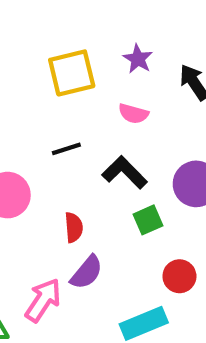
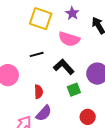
yellow square: (72, 73) -> (41, 19), turned 30
pink semicircle: (133, 114) -> (69, 39), size x1.5

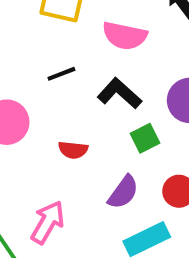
red semicircle: (39, 92) -> (73, 150), turned 104
purple semicircle: (44, 113) -> (123, 192), moved

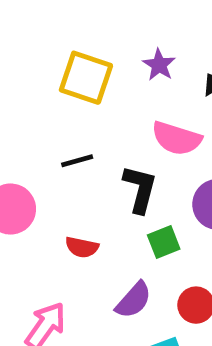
pink semicircle: (125, 36) -> (177, 138), moved
black L-shape: (119, 93) -> (140, 189), turned 57

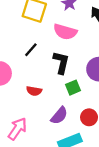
pink semicircle: (177, 138) -> (65, 32), moved
black line: (77, 161) -> (31, 50), turned -32

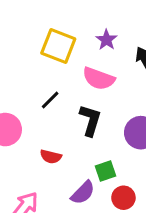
green square: (73, 88) -> (105, 171), moved

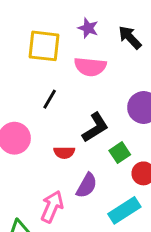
black L-shape: (90, 120) -> (95, 127), moved, turned 56
purple semicircle: (83, 193) -> (87, 185), moved

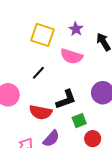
red semicircle: (64, 153) -> (41, 112), size x1.5

